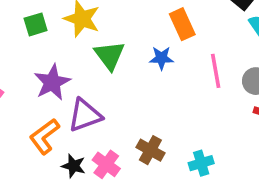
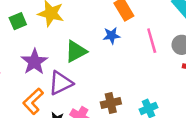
green triangle: (110, 55) -> (76, 51), moved, turned 45
brown cross: (150, 150) -> (111, 103), turned -36

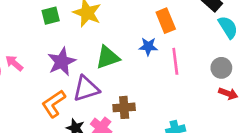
pink line: (152, 41) -> (175, 61), moved
brown cross: (111, 103) -> (124, 107), moved

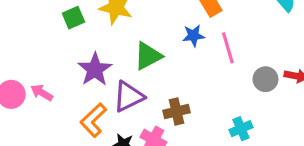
pink arrow: (14, 63) -> (42, 93), moved
gray circle: (221, 68) -> (265, 79), moved

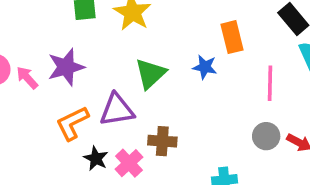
pink line: (228, 48) -> (270, 83), moved
green triangle: (148, 56) -> (150, 74), turned -32
purple star: (95, 69) -> (66, 67), moved

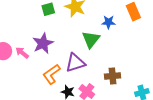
blue star: (205, 67) -> (109, 22), moved
brown cross: (162, 141) -> (113, 76), moved

